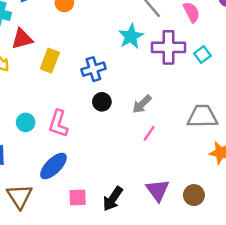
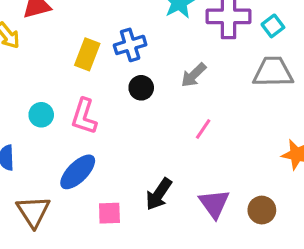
yellow rectangle: (50, 61) -> (87, 54), moved
gray arrow: (142, 104) -> (194, 75), moved
gray trapezoid: (202, 116) -> (273, 72), moved
black arrow: (113, 199) -> (159, 194), moved

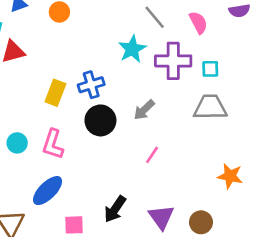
cyan square: (273, 26) -> (210, 69), turned 36
black circle: (141, 88) -> (100, 120), size x1.5

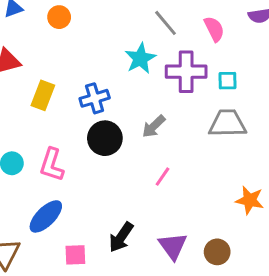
yellow rectangle: (55, 93) -> (43, 95), moved

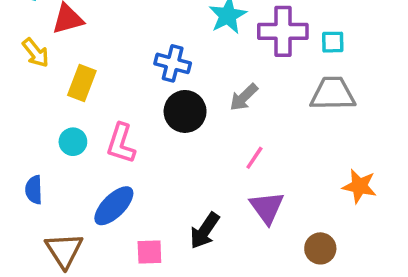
yellow rectangle: (43, 95) -> (82, 83), moved
blue cross: (95, 98) -> (173, 63), turned 32
purple triangle: (173, 246) -> (267, 208), moved

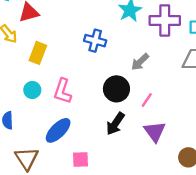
black circle: (185, 111) -> (116, 89), moved
black arrow: (205, 231) -> (115, 124), moved

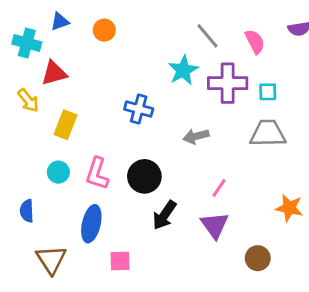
gray arrow: (140, 62) -> (196, 136), turned 30
black circle: (116, 89) -> (144, 176), moved
pink line: (147, 100) -> (219, 188), moved
blue ellipse: (58, 130) -> (91, 224), turned -32

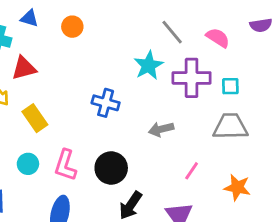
blue triangle: (60, 22) -> (29, 18), turned 36
pink semicircle: (255, 42) -> (218, 38), turned -30
yellow rectangle: (66, 125) -> (35, 118), turned -56
pink line: (219, 188) -> (192, 171), moved
orange star: (289, 208) -> (237, 187), moved

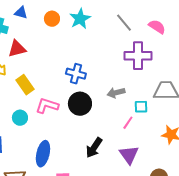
cyan star: (149, 65) -> (80, 19), moved
cyan square: (230, 86) -> (141, 107), moved
pink L-shape: (65, 165) -> (47, 106), moved, turned 90
black circle: (111, 168) -> (80, 104), moved
pink line: (192, 171) -> (128, 123), moved

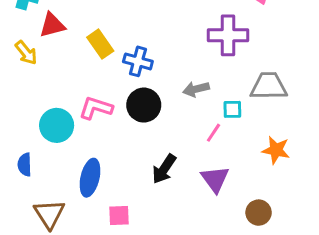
yellow rectangle: (25, 85) -> (100, 44), moved
cyan circle: (20, 118) -> (57, 125), size x1.5

